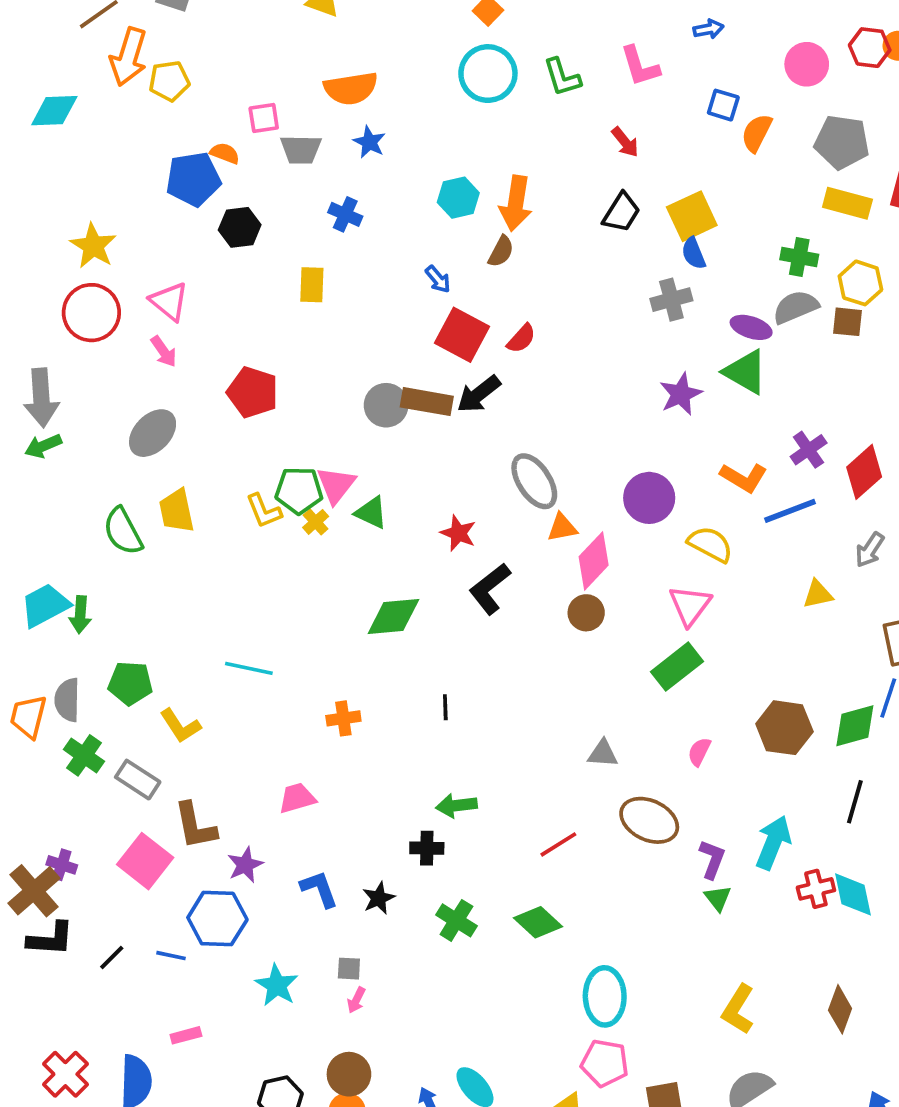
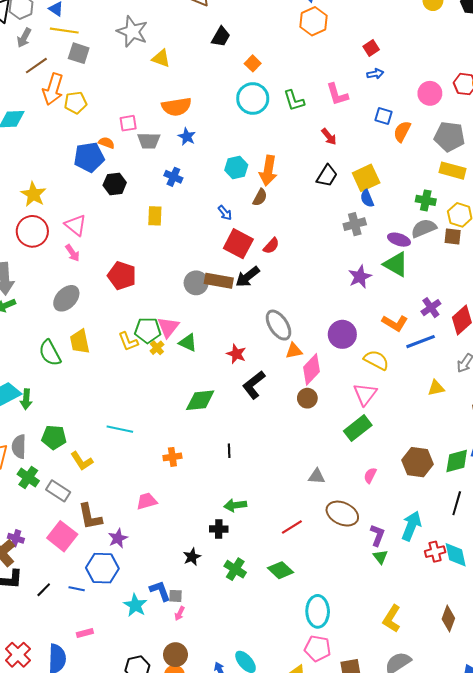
blue L-shape: (319, 889) -> (160, 591), moved

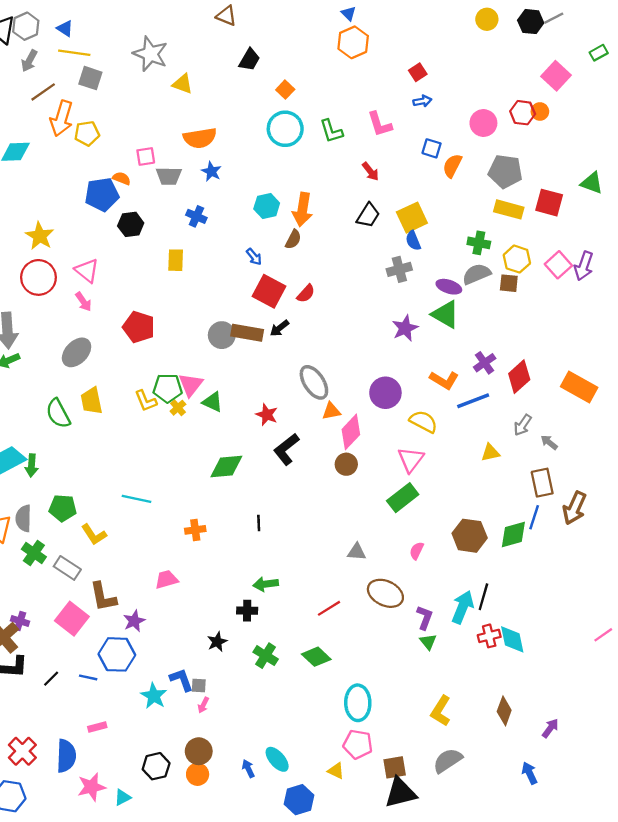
black arrow: (248, 277) -> (279, 328), size x0.7
black line: (457, 503) -> (483, 597), moved

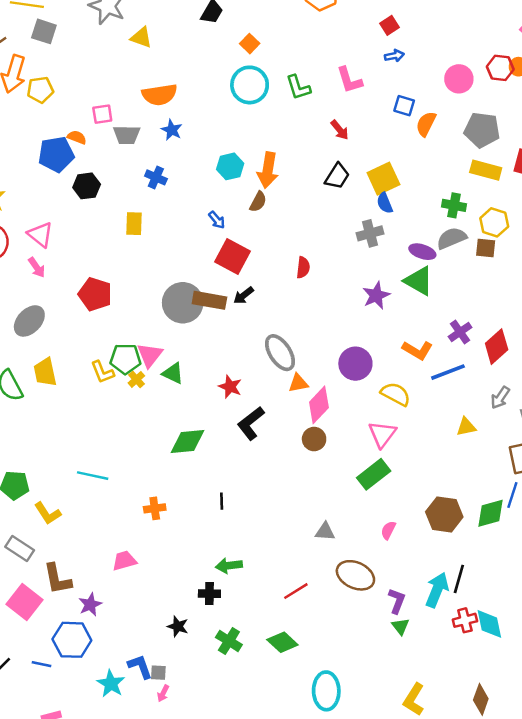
red semicircle: (306, 294) -> (303, 267), moved, turned -36
gray circle: (222, 335) -> (183, 303), size x1.4
black star: (217, 642) -> (178, 626), turned -30

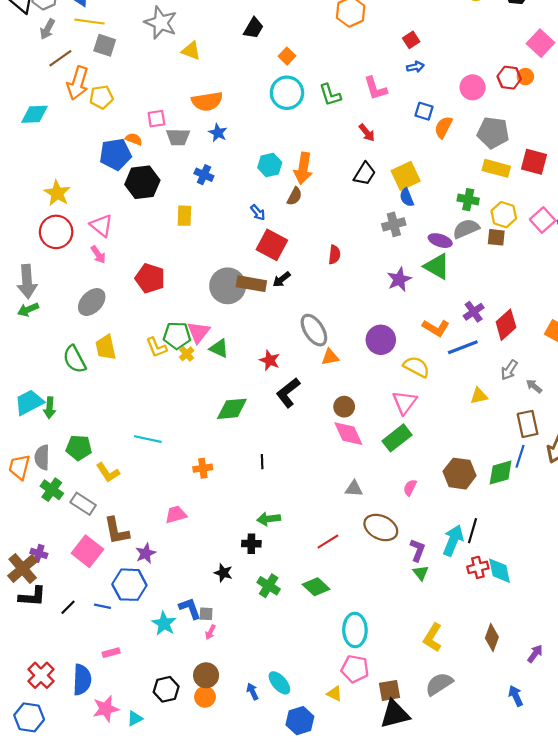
black hexagon: (87, 186) -> (142, 182), size x1.4
pink diamond: (319, 405) -> (348, 434), moved, turned -68

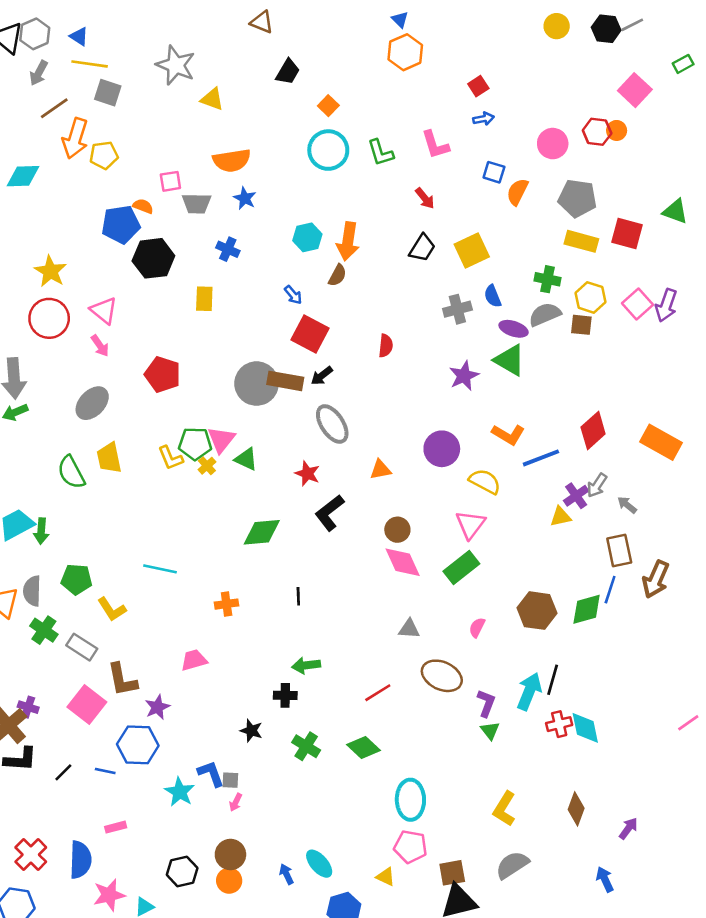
blue semicircle: (407, 197) -> (493, 296), moved
purple cross: (474, 312) -> (576, 496), moved
gray ellipse: (314, 330) -> (332, 424), moved

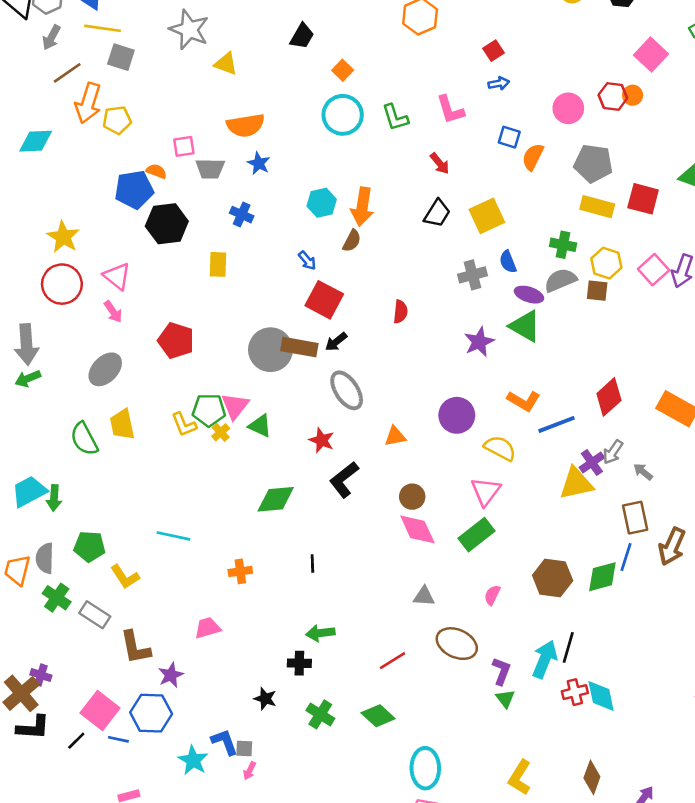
yellow triangle: (560, 517) -> (576, 484), size x1.6
pink square: (87, 704) -> (100, 710), moved

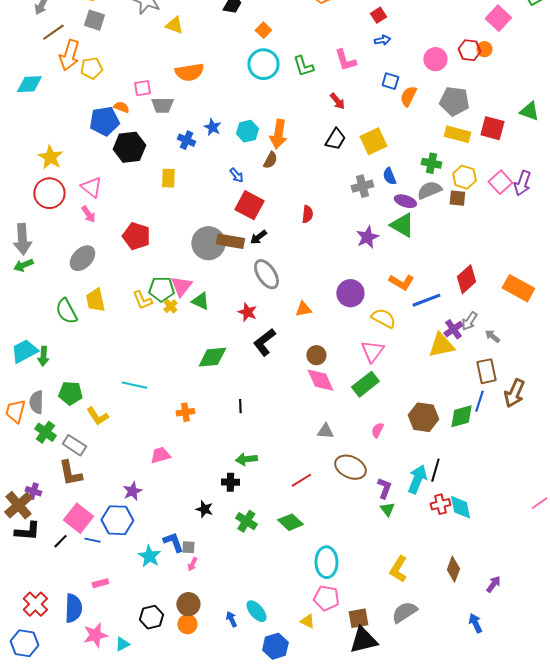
blue star: (259, 163) -> (212, 127), moved
brown L-shape: (135, 647) -> (70, 473), moved

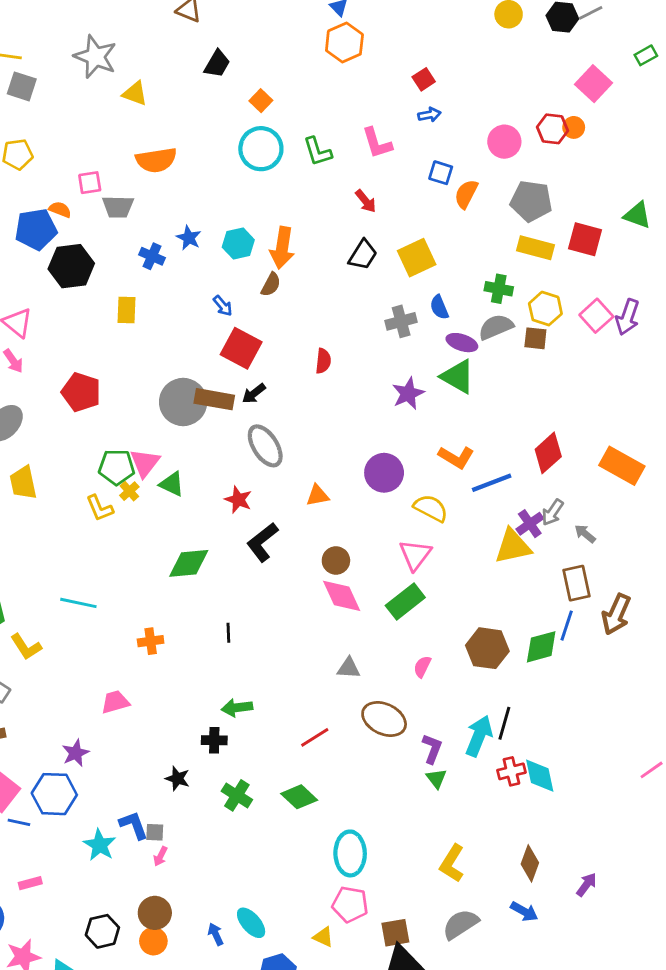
yellow L-shape: (142, 300) -> (100, 508), moved
blue arrow: (475, 623) -> (524, 911), moved, turned 144

